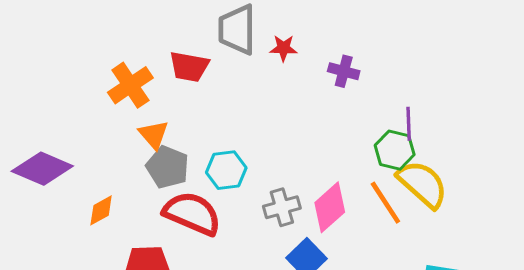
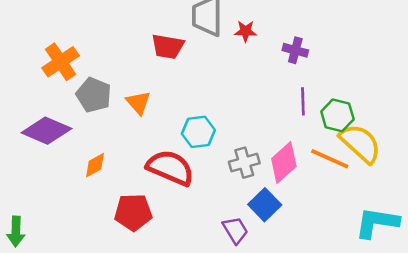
orange cross: (130, 85) -> (61, 62), moved
purple line: (409, 124) -> (303, 101), moved
gray pentagon: (168, 167) -> (94, 95), moved
orange line: (385, 203) -> (330, 159), turned -33

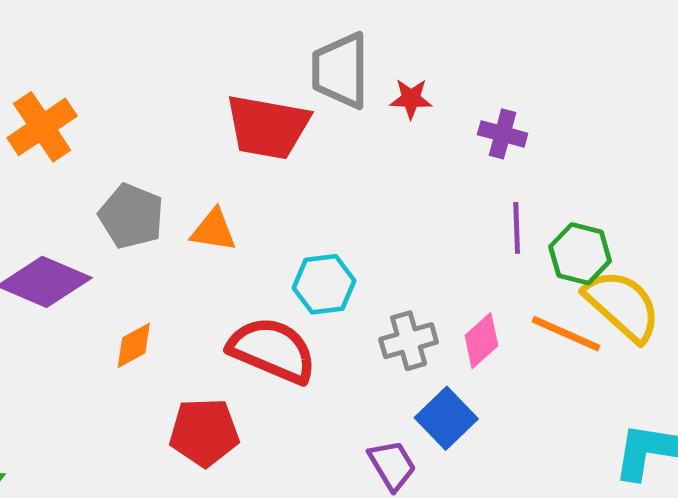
red trapezoid: (168, 46) -> (268, 127), size x1.4
orange cross: (61, 62) -> (42, 127), moved
orange triangle: (138, 103) -> (214, 230), turned -40
pink diamond: (284, 163) -> (481, 341), size x0.7

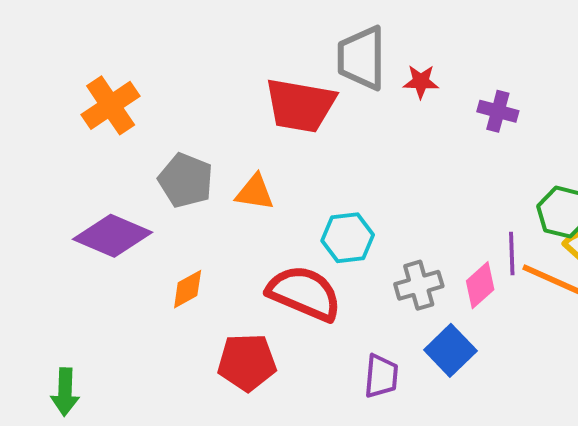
purple line: (517, 228) -> (512, 254), moved
purple trapezoid: (392, 465) -> (381, 376), moved, turned 36

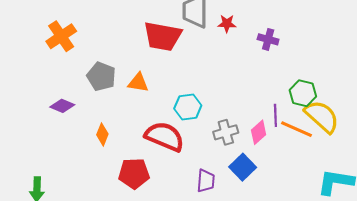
purple diamond: (113, 236) -> (62, 106), size x0.6
orange diamond: (188, 289) -> (102, 134), turned -40

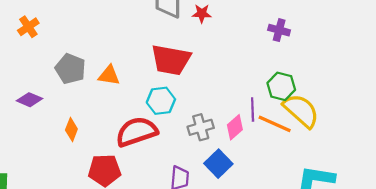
orange cross: (61, 36) -> (28, 27), size x0.7
red trapezoid: (163, 36) -> (171, 60), moved
purple cross: (268, 39) -> (279, 30), moved
red semicircle: (165, 137) -> (137, 132), turned -42

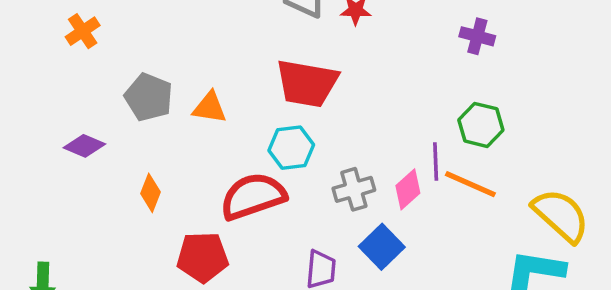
yellow semicircle: (301, 111) -> (561, 215), moved

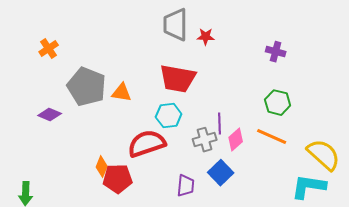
gray pentagon: (149, 97) -> (87, 87), size x1.4
purple line: (436, 162) -> (220, 124), moved
orange diamond: (150, 193) -> (102, 167), moved

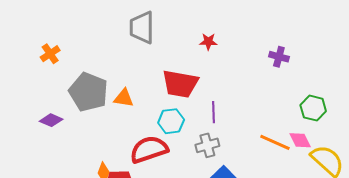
gray trapezoid: (176, 25) -> (142, 27), moved
green hexagon: (278, 103) -> (313, 108), moved
purple line: (220, 124) -> (213, 112), moved
pink diamond: (236, 140) -> (300, 140), moved, turned -75

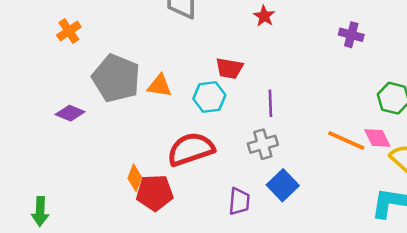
red star: (208, 42) -> (264, 16), turned 30
red trapezoid: (180, 84) -> (229, 68), size x0.6
cyan hexagon: (171, 121) -> (209, 97), moved

